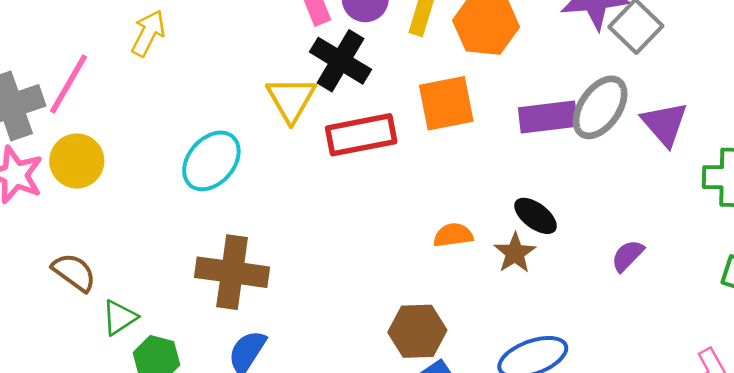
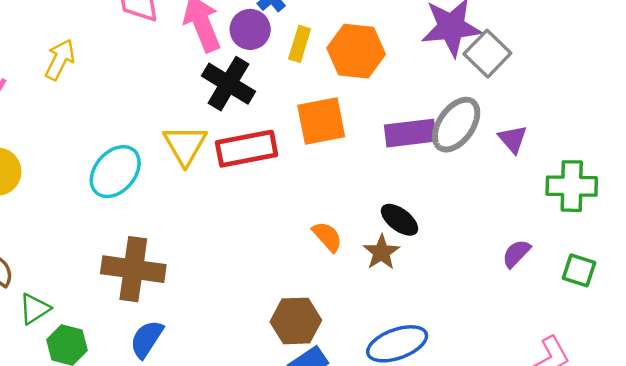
yellow triangle: (291, 99) -> (185, 145), moved
purple triangle: (665, 124) -> (513, 139), size x0.7
orange semicircle: (453, 235) -> (327, 237), turned 56
purple semicircle: (628, 256) -> (516, 253), moved

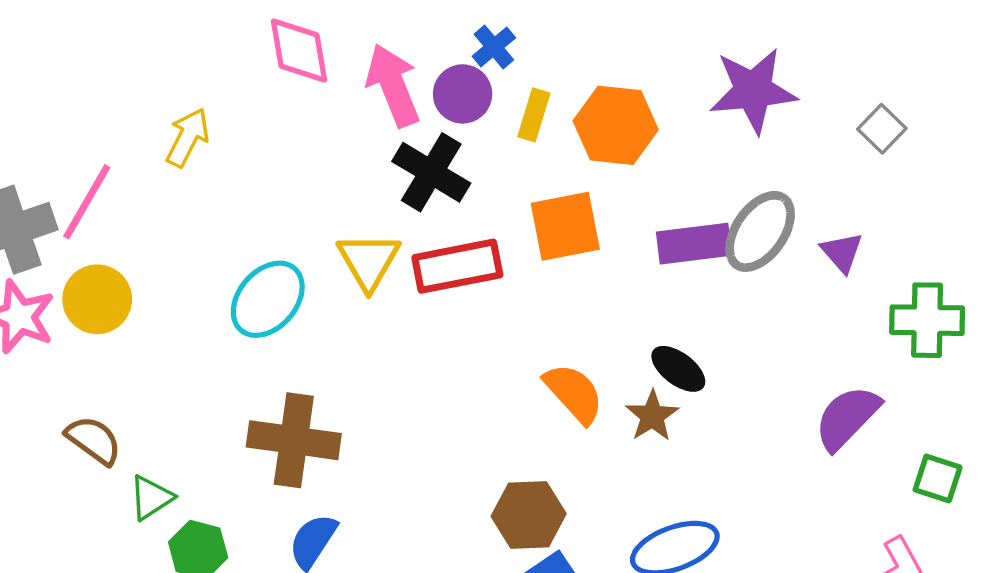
gray square: (487, 54) -> (882, 129), moved, size x0.7
orange semicircle: (327, 237) -> (574, 393), size x1.4
purple semicircle: (516, 253) -> (847, 418), size x1.6
green square: (579, 270) -> (938, 478), moved

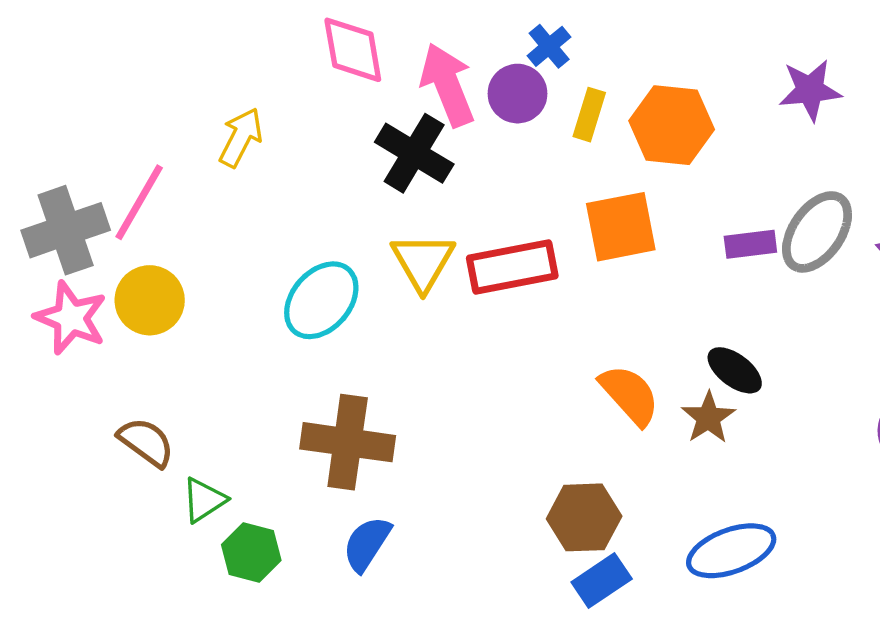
purple star: (753, 90) -> (810, 90), size x0.7
black cross: (431, 172) -> (414, 153), moved
purple rectangle: (694, 244) -> (750, 244), size x0.7

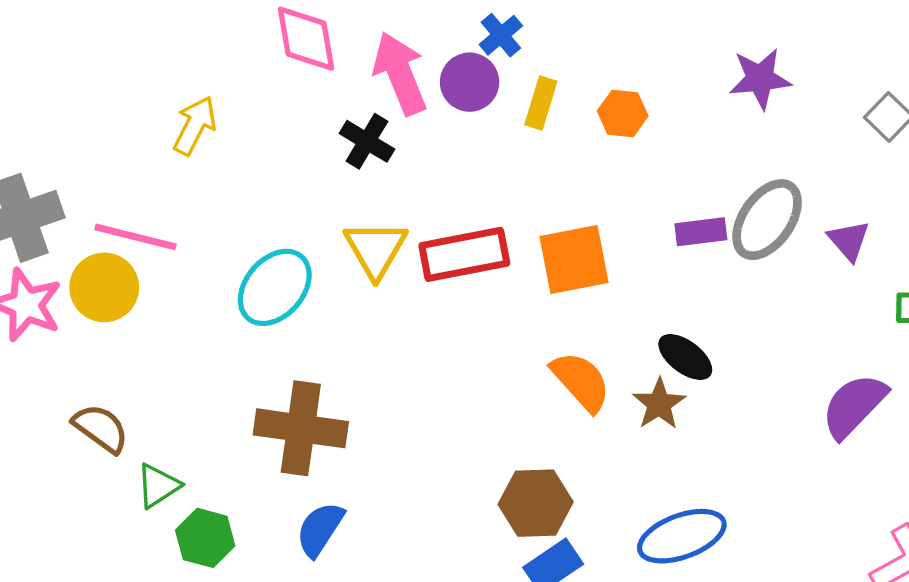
orange hexagon: (672, 125) -> (623, 113), size x0.6
black cross: (414, 153) -> (367, 141), size x0.7
pink line: (139, 202) -> (136, 237), moved, turned 74
orange square: (621, 227) -> (574, 260), moved

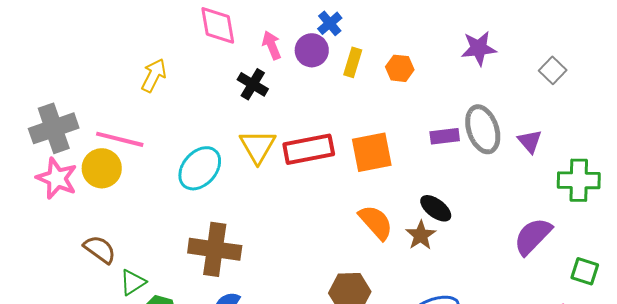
pink arrow: (400, 73) -> (272, 45), size x0.6
gray ellipse: (767, 220) -> (483, 129), turned -54

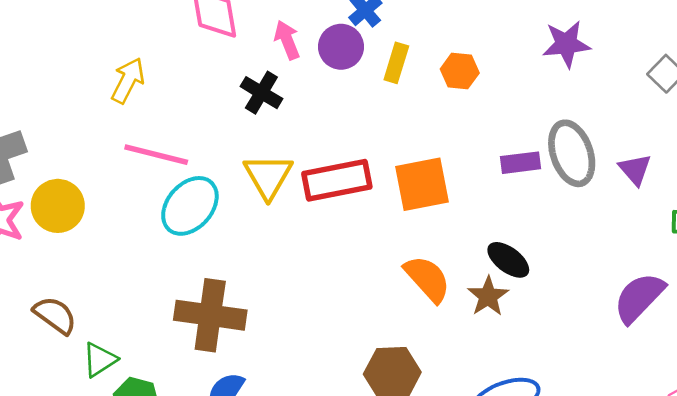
pink line: (120, 139) -> (156, 155), moved

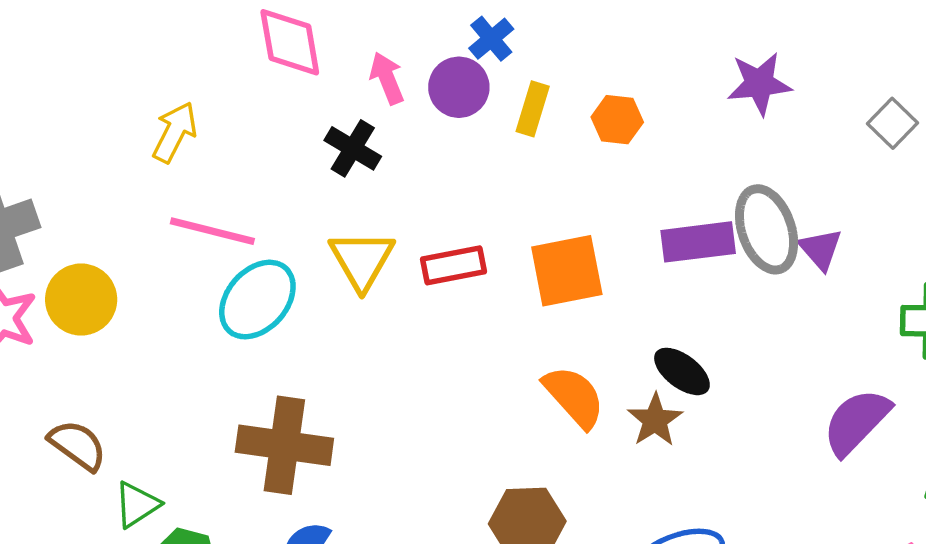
purple rectangle: (520, 163) -> (698, 242), size x1.4
purple triangle: (635, 169) -> (820, 249), moved
red rectangle: (337, 180) -> (454, 265), size x0.7

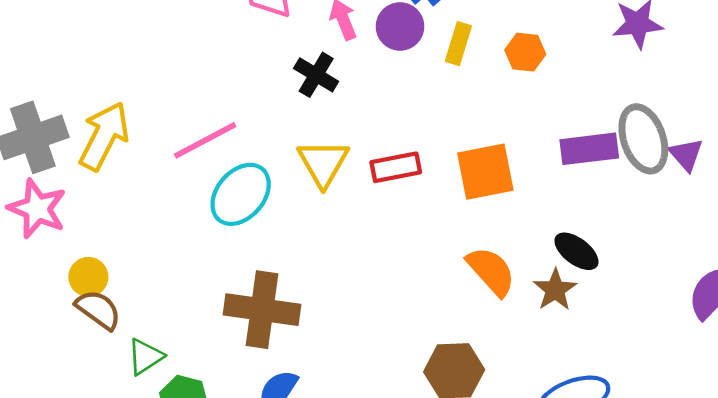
yellow arrow: (175, 132) -> (104, 136), moved, size x1.4
pink line: (212, 231) -> (205, 140), turned -42
yellow circle: (81, 300) -> (88, 277), moved, size x0.7

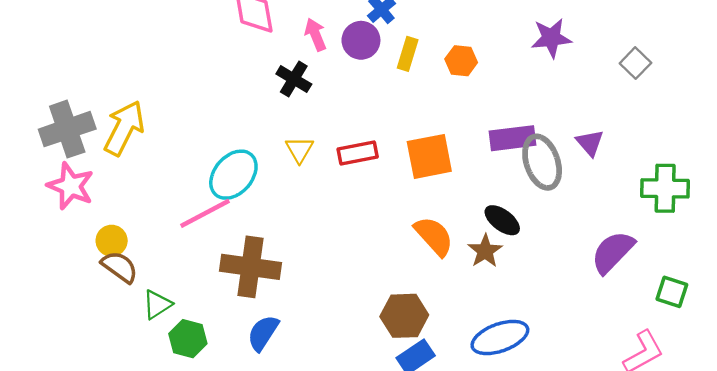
gray ellipse: (643, 139) -> (542, 162), moved
pink line: (205, 140) -> (205, 213), moved
yellow triangle: (323, 163) -> (299, 150), size x0.7

